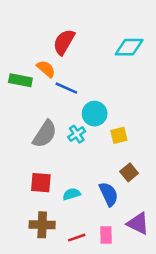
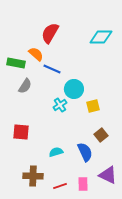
gray semicircle: (45, 134) -> (25, 86), moved, size x0.7
red square: (41, 183) -> (21, 132), moved

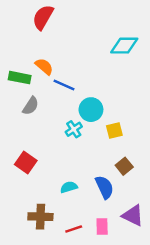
red semicircle: (50, 33) -> (43, 17), moved
red square: (21, 132) -> (26, 163), turned 30

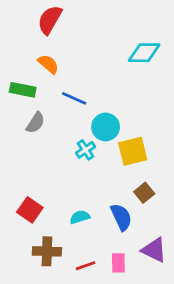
orange semicircle: (44, 66) -> (48, 64), moved
yellow square: (114, 131) -> (133, 151), size x1.5
red square: (26, 163) -> (30, 210), moved

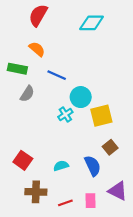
cyan diamond: (144, 53) -> (92, 23), moved

